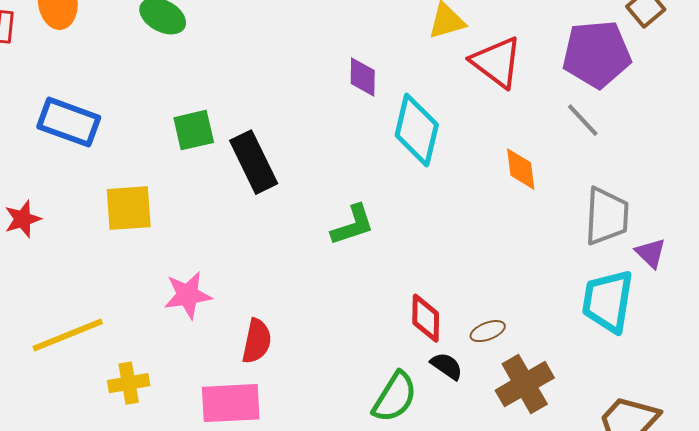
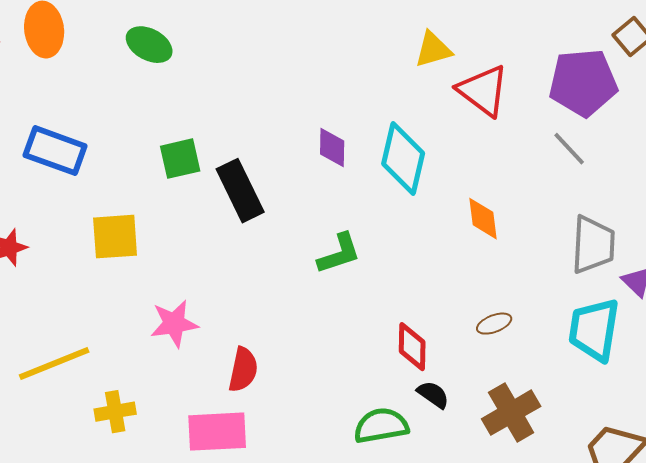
purple diamond: (363, 77) -> (332, 148), moved
orange diamond: (521, 169) -> (483, 219), moved
brown ellipse: (488, 331) -> (494, 324), moved
green semicircle: (395, 397) -> (381, 426), turned -132

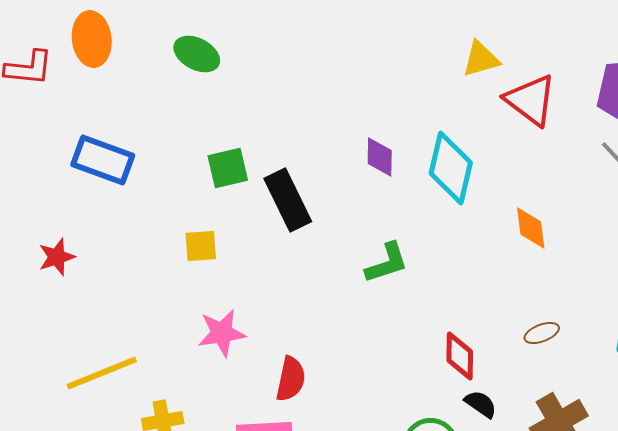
yellow square: (115, 237) -> (201, 246), moved, size x0.7

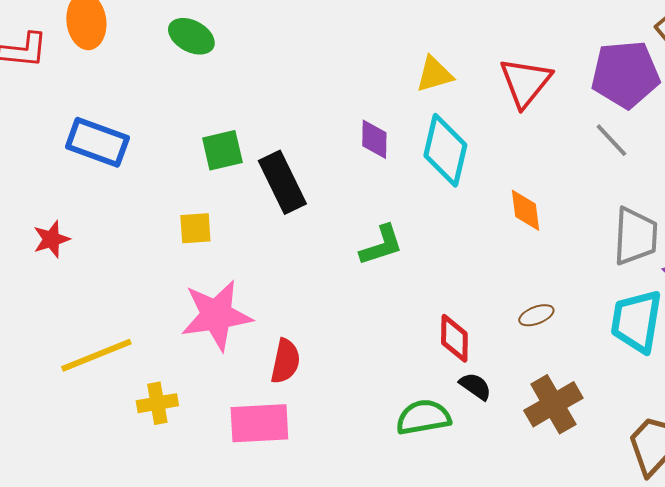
yellow triangle: (481, 59) -> (434, 74), moved
red triangle: (531, 100) -> (525, 82), turned 32
pink star: (222, 333) -> (216, 315), size x1.5

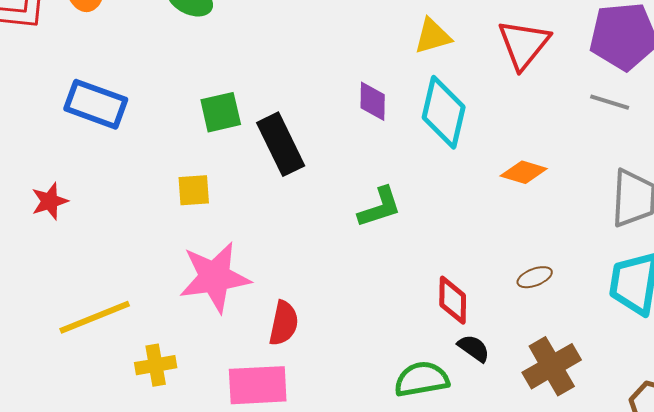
gray line: (611, 140) -> (610, 102), turned -30
orange diamond: (525, 210) -> (524, 172), turned -66

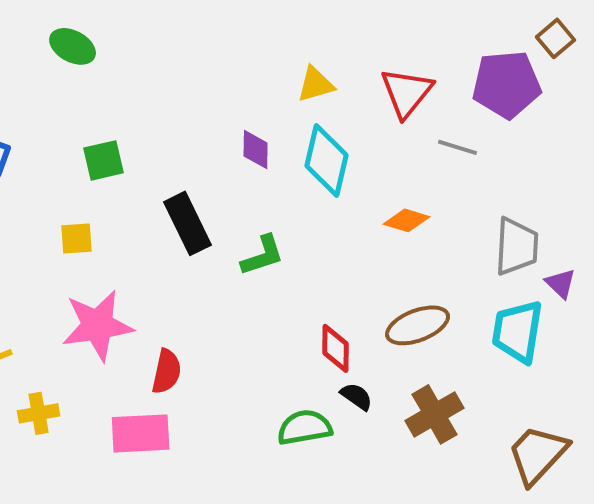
gray line: (610, 102) -> (458, 147), moved
black rectangle: (281, 144) -> (188, 223), moved
brown ellipse: (535, 277) -> (418, 325), size x1.8

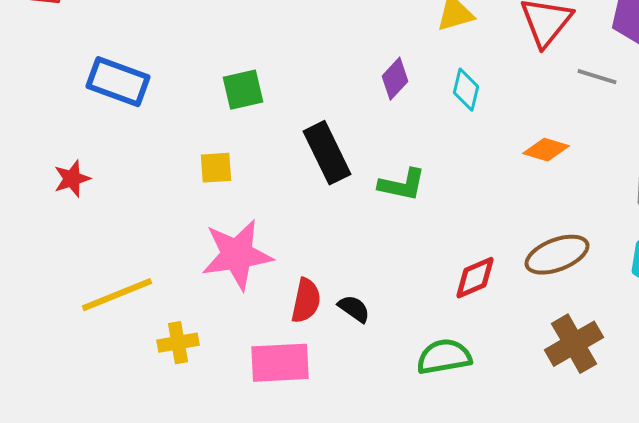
purple diamond: (256, 149) -> (395, 79), turned 42
cyan diamond: (327, 160) -> (466, 90), size x0.6
green L-shape: (263, 255) -> (402, 185), turned 30
red diamond: (336, 348) -> (475, 278), turned 66
black semicircle: (357, 396) -> (354, 309), moved

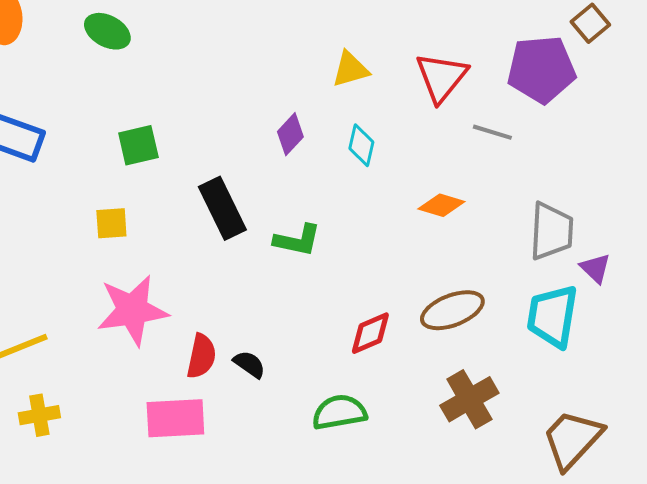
yellow cross: (178, 343) -> (39, 415), moved

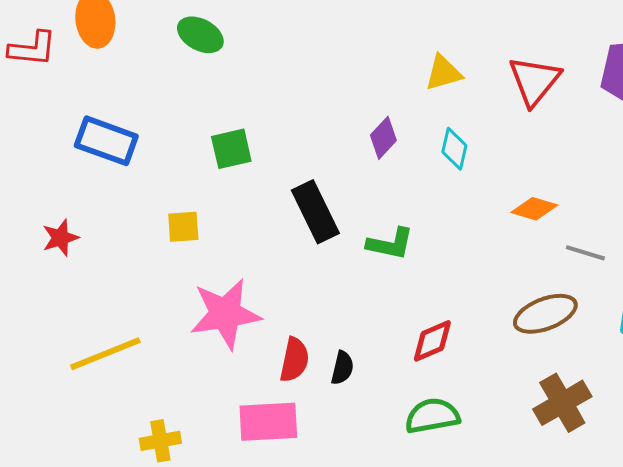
gray line: (492, 132) -> (585, 253), moved
yellow square: (111, 223) -> (183, 227), moved
red diamond: (370, 333) -> (432, 341), moved
black semicircle: (249, 364) -> (342, 368), turned 68
yellow cross: (39, 415) -> (160, 441), moved

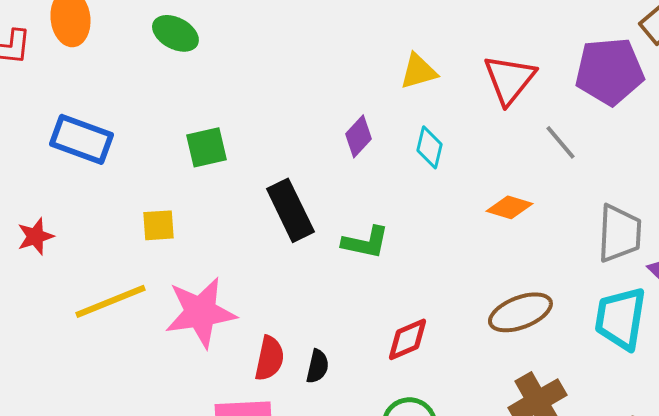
gray line: (585, 253) -> (560, 142), moved, turned 33
yellow line: (105, 354) -> (110, 301), moved

